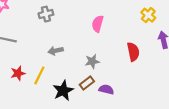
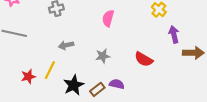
red semicircle: (133, 52) -> (144, 59), moved, turned 132
red star: (18, 73) -> (28, 77), moved
brown rectangle: (87, 83) -> (97, 89), moved

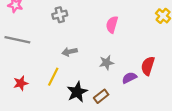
red semicircle: (144, 59) -> (148, 66), turned 78
red star: (28, 77) -> (21, 83), moved
purple semicircle: (117, 84) -> (129, 78), moved, turned -40

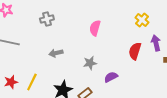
red semicircle: (148, 66) -> (135, 51), moved
yellow line: (53, 77) -> (32, 82), moved

